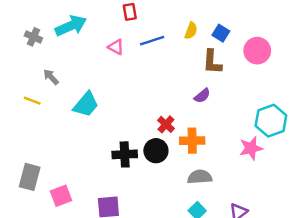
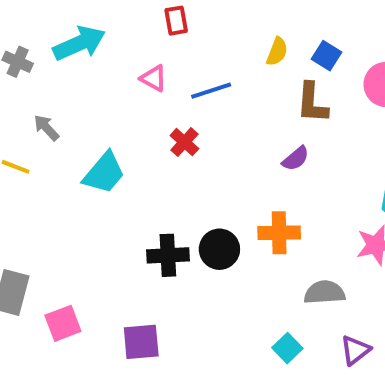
blue line: (152, 41) -> (211, 91), moved
red cross: (166, 124) -> (184, 142), moved
gray semicircle: (200, 177) -> (324, 292), moved

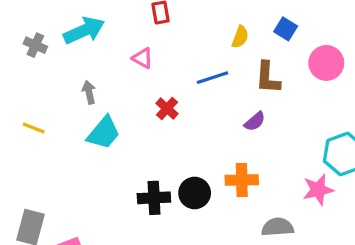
blue square: (327, 56) -> (286, 29), moved
blue line: (211, 91) -> (212, 78), moved
gray arrow: (46, 128) -> (89, 92), moved, turned 30

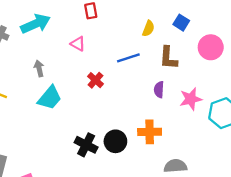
purple semicircle: (255, 121) -> (159, 90), turned 133
pink star: (318, 190) -> (191, 99), moved
black cross: (154, 198) -> (86, 145), turned 30

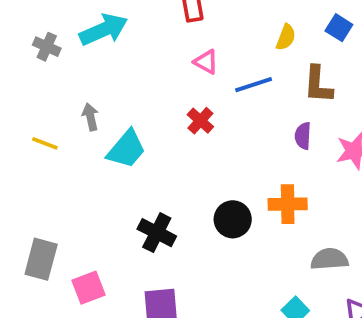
pink triangle: (78, 44) -> (206, 62), moved
gray arrow: (39, 68) -> (90, 117), moved
black cross: (86, 145) -> (157, 233), moved

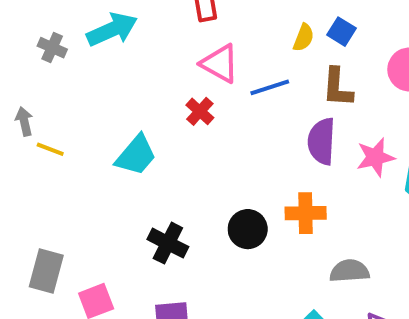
blue square: (339, 28) -> (341, 32), moved
pink triangle: (206, 62) -> (220, 63), size x1.5
gray arrow: (90, 117) -> (24, 121), moved
red cross: (200, 121) -> (200, 111), moved
purple semicircle: (303, 136) -> (322, 141), size x1.6

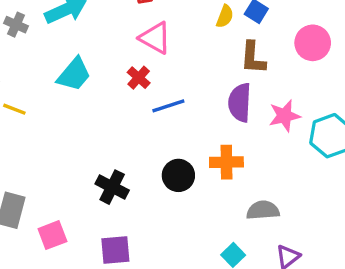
blue line: (270, 87) -> (168, 106), moved
cyan trapezoid: (136, 155) -> (74, 74), moved

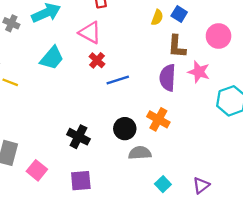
pink triangle: (155, 38) -> (90, 33), moved
pink star: (284, 116) -> (199, 72), moved, turned 30
orange cross: (226, 162) -> (158, 119), turned 30
gray semicircle: (263, 210) -> (140, 153), moved
pink square: (52, 235) -> (37, 170), turned -30

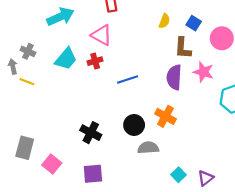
blue square: (179, 14) -> (194, 23), moved
gray cross: (11, 23) -> (28, 51), moved
red cross: (97, 60) -> (95, 61), moved, turned 32
cyan square: (163, 184) -> (178, 175), moved

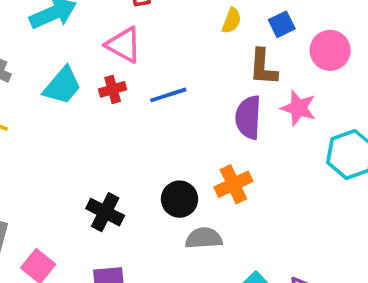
blue square: (194, 23) -> (282, 24), turned 32
blue line: (128, 79) -> (168, 95), moved
orange cross: (165, 116) -> (233, 184), turned 36

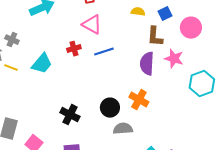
yellow semicircle: (232, 21) -> (138, 12), turned -104
pink triangle: (124, 45) -> (92, 25), moved
cyan trapezoid: (62, 86) -> (42, 64), moved
orange cross: (233, 184) -> (139, 100), turned -36

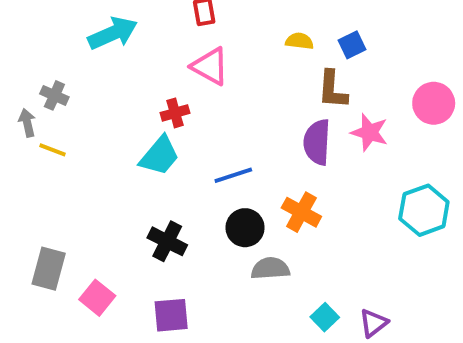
pink circle: (191, 28) -> (434, 103), moved
blue line: (104, 52) -> (233, 175), moved
cyan trapezoid: (42, 64) -> (159, 156), moved
cyan hexagon: (202, 84) -> (424, 210), moved

